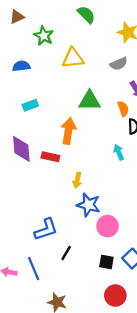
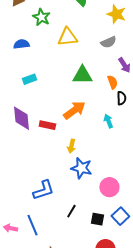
orange arrow: (68, 131) -> (74, 110), moved, turned 45
pink circle: (108, 226) -> (109, 187), moved
black line: (66, 253) -> (71, 211), moved

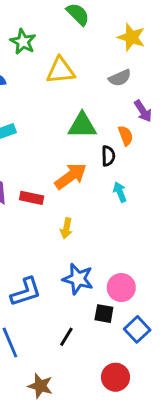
black semicircle: (121, 98) -> (108, 156), moved
blue star: (81, 168) -> (78, 279), moved
black line: (71, 211) -> (66, 337), moved
black square: (97, 219) -> (104, 314), moved

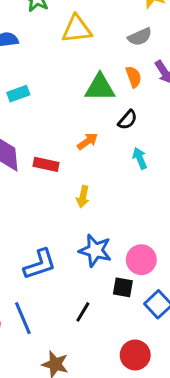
orange semicircle: (126, 136) -> (134, 77), moved
black semicircle: (108, 156) -> (127, 120), turned 42
orange arrow: (71, 176) -> (87, 141), size x0.6

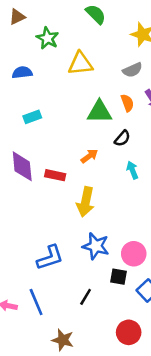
yellow arrow: (83, 197) -> (86, 202), size x1.6

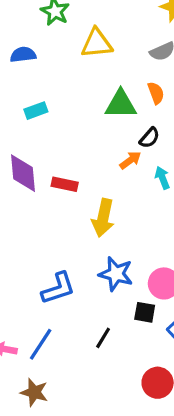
orange arrow: (89, 156) -> (130, 160), moved
blue line: (36, 302) -> (41, 344), turned 56
brown star: (63, 340) -> (34, 392), moved

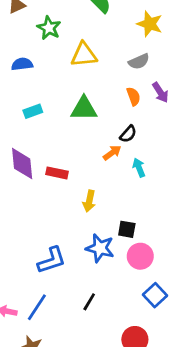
green triangle: (121, 104) -> (84, 108), moved
yellow arrow: (103, 218) -> (89, 201), size x0.7
black square: (145, 312) -> (127, 229), moved

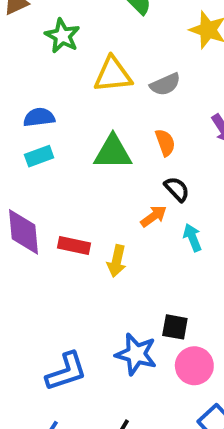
gray semicircle: (139, 61) -> (165, 84), moved
blue semicircle: (22, 64) -> (39, 117), moved
orange semicircle: (134, 96) -> (165, 143), moved
black semicircle: (128, 134) -> (177, 189), turned -84
yellow arrow: (89, 201) -> (117, 261), moved

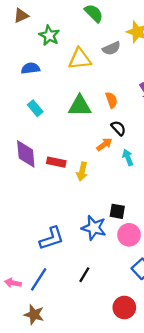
gray semicircle: (165, 84) -> (111, 48), moved
blue semicircle: (39, 117) -> (30, 68), moved
cyan rectangle: (39, 156) -> (35, 108), turned 70

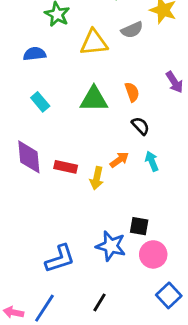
orange arrow: (104, 145) -> (119, 160), moved

